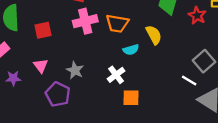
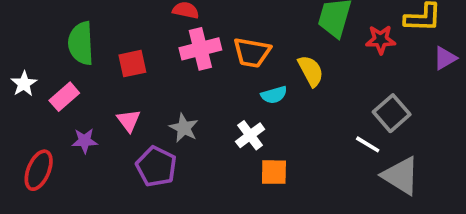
red star: (197, 15) -> (381, 40), turned -30

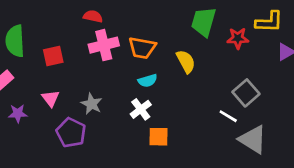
cyan semicircle: (274, 95) -> (148, 81), moved

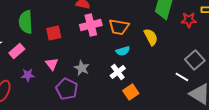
orange square: (158, 137) -> (131, 92), turned -35

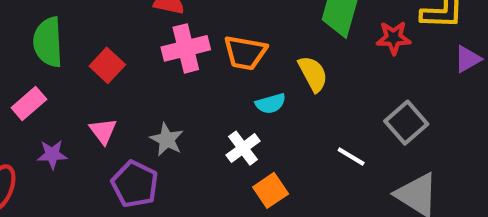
red square: (54, 33) -> (107, 65), turned -35
cyan semicircle: (123, 51) -> (271, 104), moved
white line: (182, 77) -> (351, 157), moved

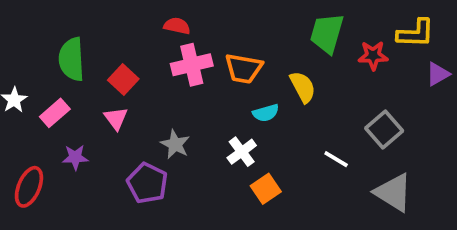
pink triangle: (103, 131) -> (116, 118), moved

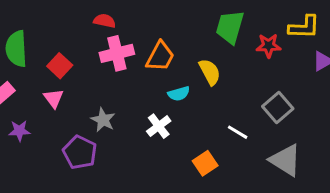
orange trapezoid: (244, 68) -> (160, 56), turned -72
orange square: (266, 189) -> (205, 163), moved

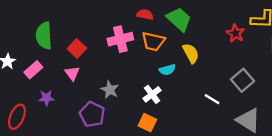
red semicircle: (105, 21) -> (145, 14), moved
green trapezoid: (230, 27) -> (179, 19), moved, turned 116
red star: (269, 46) -> (235, 33), turned 30
orange trapezoid: (160, 56) -> (153, 42), turned 75
orange square: (205, 163) -> (147, 123), moved, turned -30

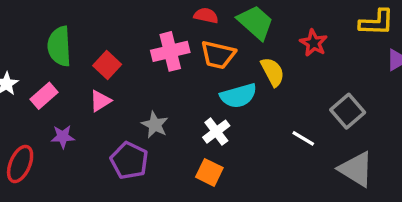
red star: (235, 33) -> (314, 43), moved
cyan semicircle: (167, 70) -> (238, 96), size x1.5
pink triangle: (72, 73) -> (100, 101), turned 35

